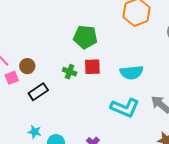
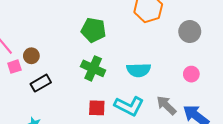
red square: (92, 67) -> (97, 108), moved
green cross: (70, 72) -> (93, 68), moved, size x1.6

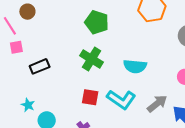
brown circle: (31, 56) -> (27, 12), moved
gray arrow: (166, 105) -> (157, 104), turned 90

